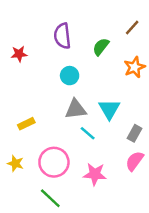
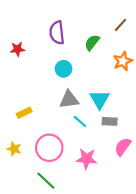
gray rectangle: (135, 133) -> (110, 121), moved, turned 64

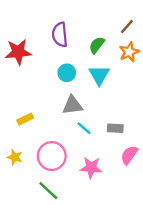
red star: (17, 49) -> (18, 52), size x1.6
orange star: (123, 61) -> (129, 52), moved
cyan triangle: (100, 100) -> (99, 75), moved

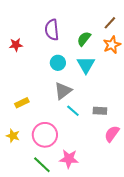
red star: (18, 52) -> (16, 45), size x0.6
gray triangle: (73, 105) -> (63, 91), turned -30
pink star: (91, 168) -> (69, 159), moved

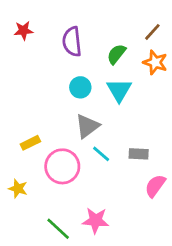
red star: (16, 45) -> (23, 31), moved
orange star: (112, 45) -> (155, 62), turned -30
pink circle: (45, 135) -> (62, 166), moved

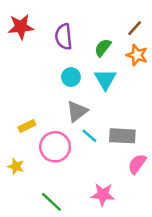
red star: (23, 31) -> (21, 27), size x1.5
gray rectangle: (139, 154) -> (122, 136), size x1.5
pink star: (96, 220) -> (103, 195), moved

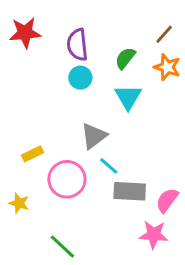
cyan circle: (71, 77) -> (80, 78), moved
gray rectangle: (122, 136) -> (130, 191), moved
pink star: (103, 195) -> (154, 235), moved

